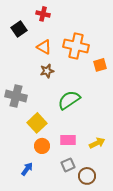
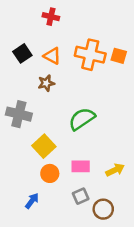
black square: (19, 29) -> (22, 53), moved
orange square: (100, 65) -> (119, 56), moved, turned 32
brown star: (47, 71) -> (46, 83), moved

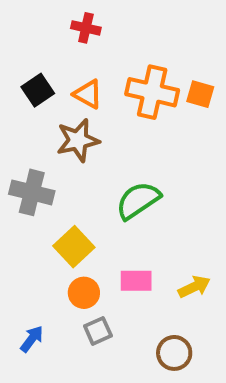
brown star: (46, 83) -> (78, 140), size x1.5
gray square: (81, 196) -> (98, 331), moved
blue arrow: (32, 201) -> (32, 339), moved

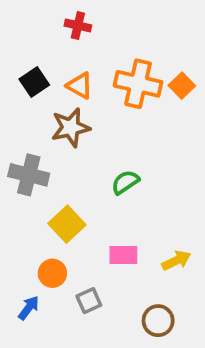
orange square: (200, 94) -> (182, 86), turned 30
green semicircle: (138, 200) -> (125, 182), size x0.7
orange circle: (84, 293) -> (52, 273), moved

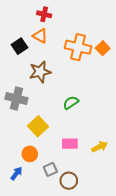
orange triangle: (80, 86) -> (40, 36), moved
brown circle: (158, 321) -> (69, 181), moved

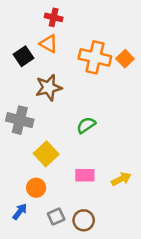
gray square: (50, 169) -> (56, 217), moved

